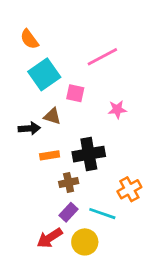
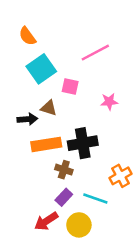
orange rectangle: (50, 155) -> (46, 144), size x1.6
brown cross: (69, 183) -> (64, 170), turned 30

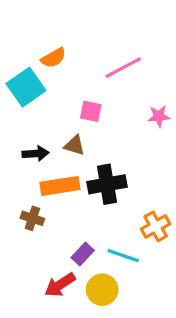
orange semicircle: (27, 36) -> (53, 58), moved, turned -84
cyan square: (41, 69) -> (26, 87), moved
pink star: (109, 102) -> (159, 116), moved
brown triangle: (49, 108) -> (75, 145), moved
brown cross: (64, 170) -> (32, 218), moved

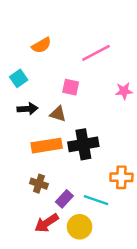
cyan square: (26, 87) -> (19, 78), moved, size x0.6
black arrow: (36, 154) -> (28, 109), moved
brown cross: (32, 218) -> (39, 184), moved
orange cross: (156, 226) -> (121, 177), turned 30

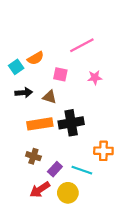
orange semicircle: (41, 45) -> (36, 58), moved
pink star: (124, 91) -> (95, 78), moved

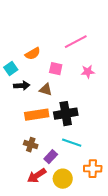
cyan square: (16, 67) -> (11, 69), moved
orange cross: (103, 151) -> (93, 169), moved
cyan line: (82, 170) -> (72, 143), moved

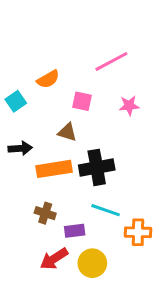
black arrow: (22, 86) -> (20, 148), moved
purple rectangle: (51, 157) -> (75, 231), turned 40
orange cross: (93, 169) -> (138, 232), moved

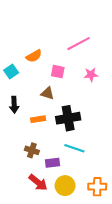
black arrow: (20, 148) -> (14, 105), turned 91
orange rectangle: (54, 169) -> (38, 119), size x0.6
orange cross: (138, 232) -> (97, 187), moved
red arrow: (54, 259) -> (38, 182), turned -108

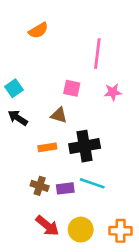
pink line: (79, 44) -> (97, 54), turned -55
orange semicircle: (34, 56) -> (38, 30), moved
black arrow: (14, 105) -> (18, 118), moved, turned 126
purple rectangle: (53, 163) -> (65, 188), moved

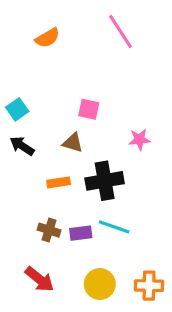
pink line: (97, 54) -> (120, 32), moved, turned -40
pink star: (113, 92) -> (140, 139), moved
red arrow: (47, 226) -> (39, 279), moved

